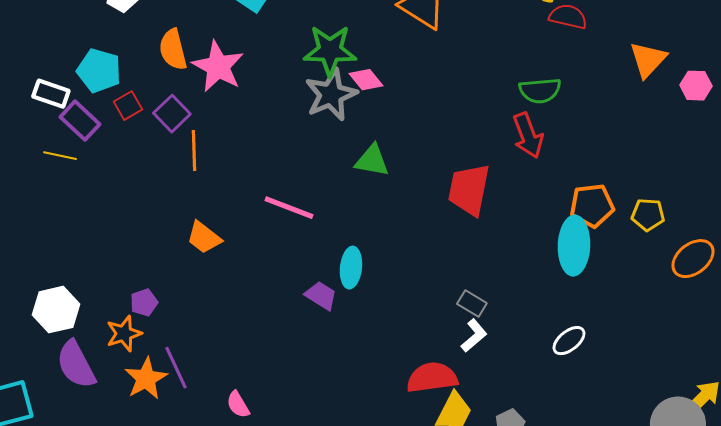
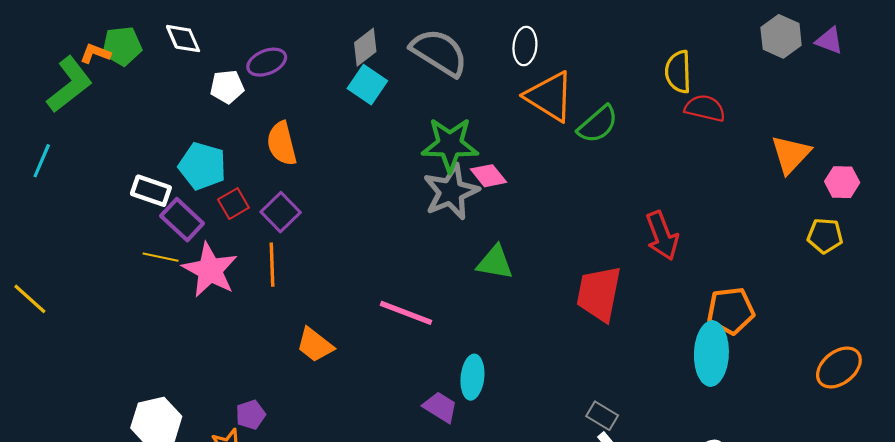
pink star: (218, 67) -> (210, 270), moved
green semicircle: (540, 91) -> (598, 124), moved, turned -36
orange line: (194, 151) -> (272, 265), moved
yellow pentagon: (648, 215) -> (825, 236), moved

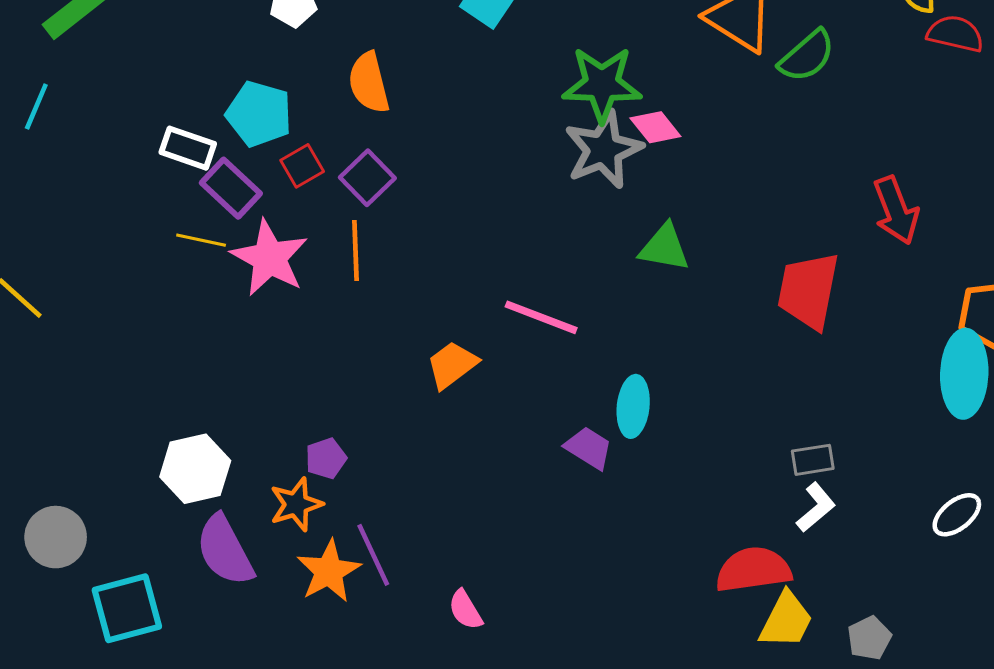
orange trapezoid: (315, 345) -> (452, 365), moved, turned 105
gray rectangle: (602, 416) -> (813, 460), turned -40

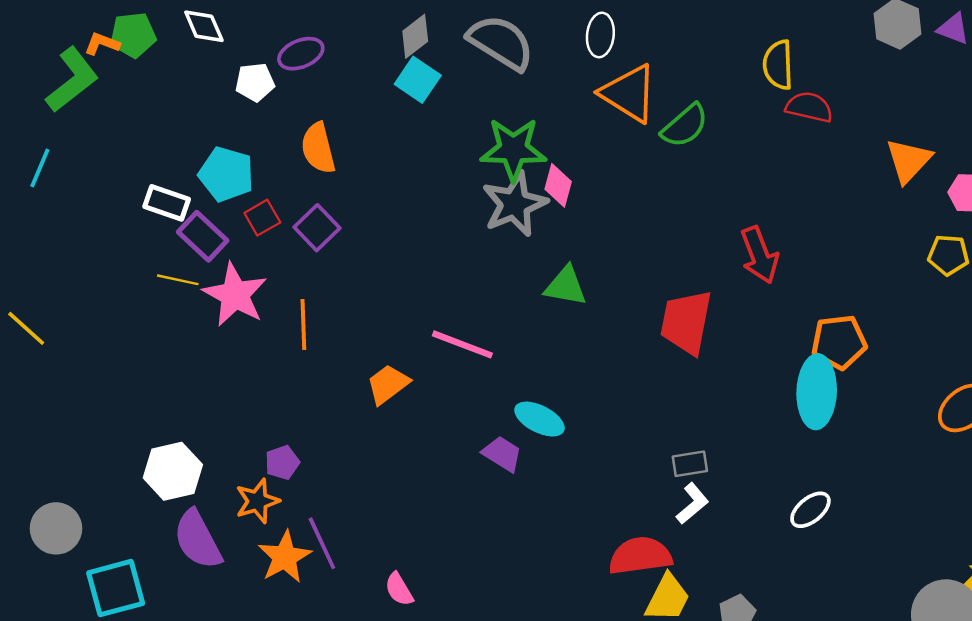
pink diamond: (655, 127) -> (558, 185), turned 54
orange line: (356, 250) -> (303, 325), moved
cyan ellipse: (633, 406) -> (539, 419), turned -69

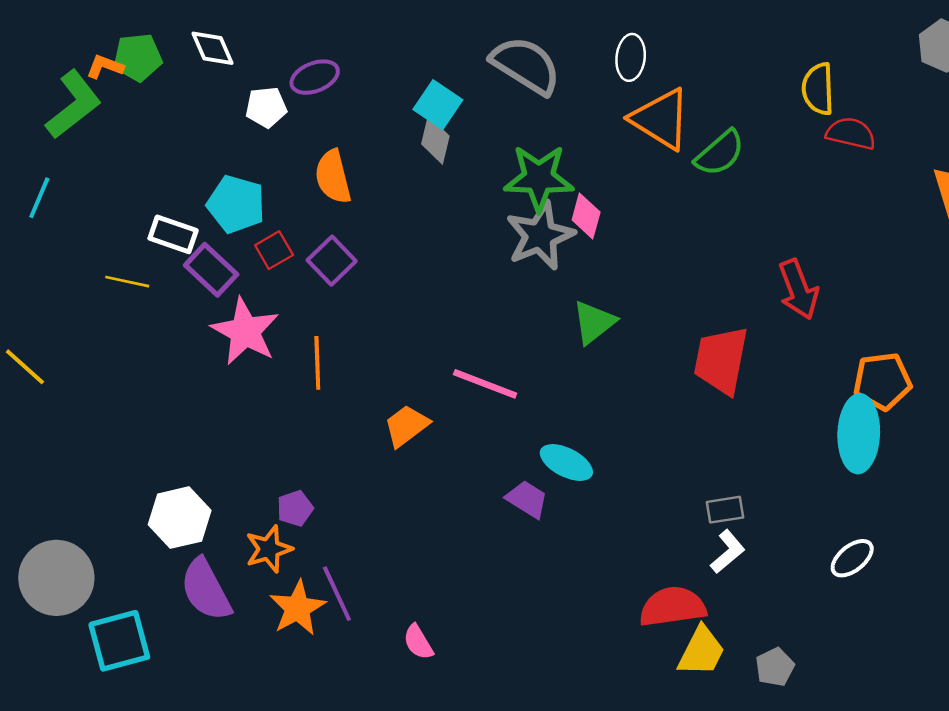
gray diamond: (415, 36) -> (435, 140), moved, turned -39
yellow line: (178, 280) -> (127, 282), moved
green triangle: (566, 286) -> (594, 322), turned -48
gray circle: (56, 528) -> (56, 578), size x1.4

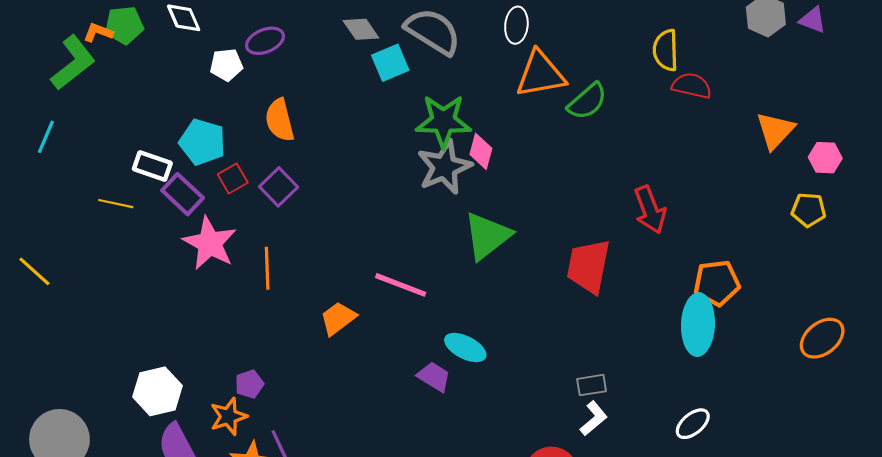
cyan square: (438, 105) -> (390, 63), moved, turned 33
orange triangle: (661, 119) -> (540, 74), turned -42
gray diamond: (435, 140) -> (361, 29), moved, turned -48
green triangle: (594, 322) -> (487, 236), size x1.4

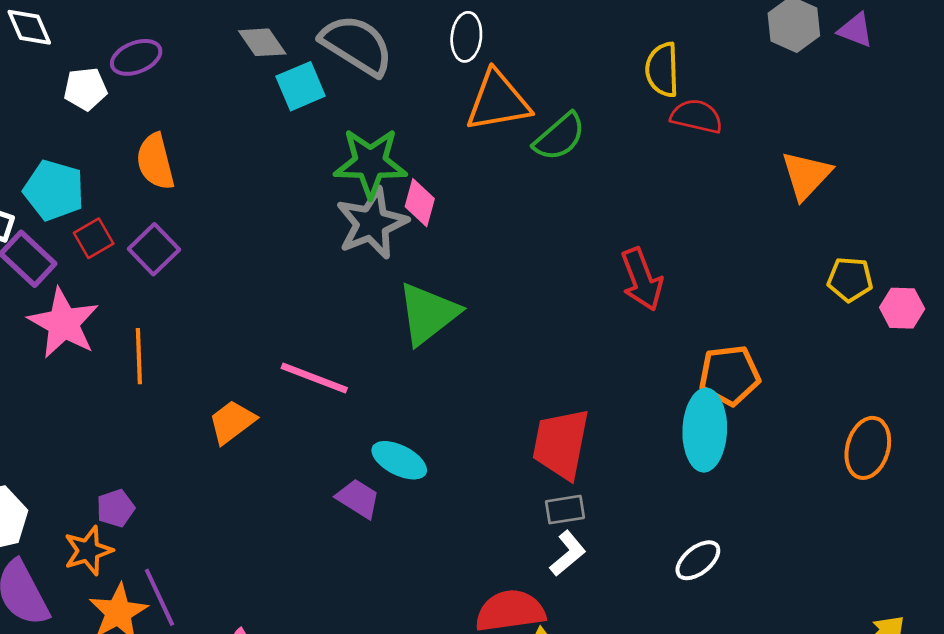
pink hexagon: (825, 158) -> (902, 308), moved
red trapezoid: (588, 266) -> (561, 444), moved
orange ellipse: (822, 338) -> (868, 448), turned -36

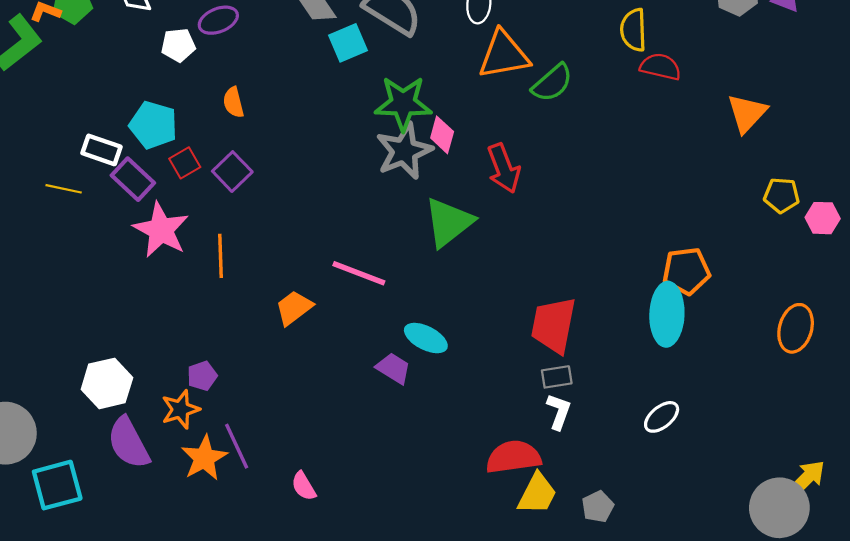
orange semicircle: (155, 162) -> (233, 102), size x0.7
red arrow: (642, 279) -> (504, 168), moved
white L-shape: (568, 553) -> (559, 412), turned -30

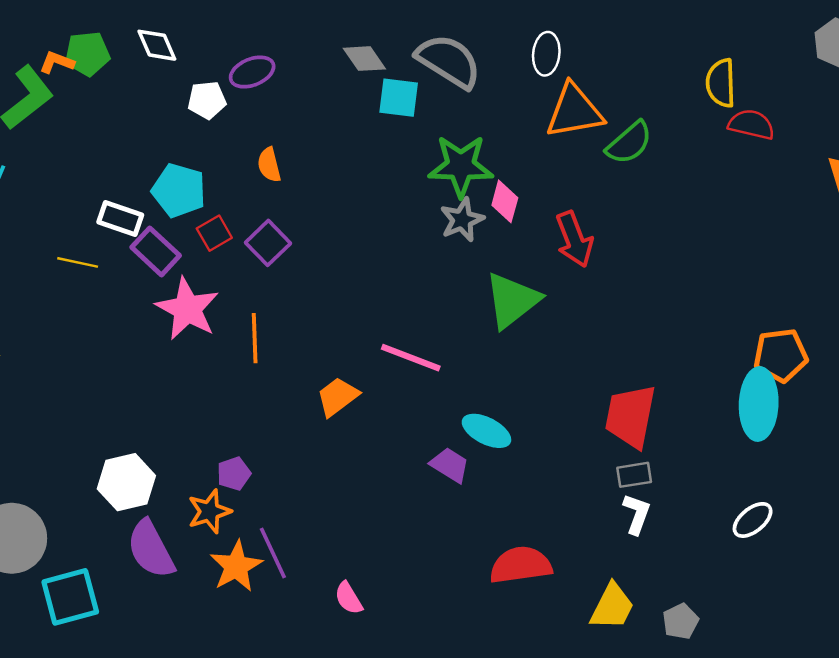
cyan square: (348, 43) -> (399, 98), turned 30
gray star: (404, 151) -> (462, 220), size x0.7
red semicircle: (513, 457) -> (521, 565), moved

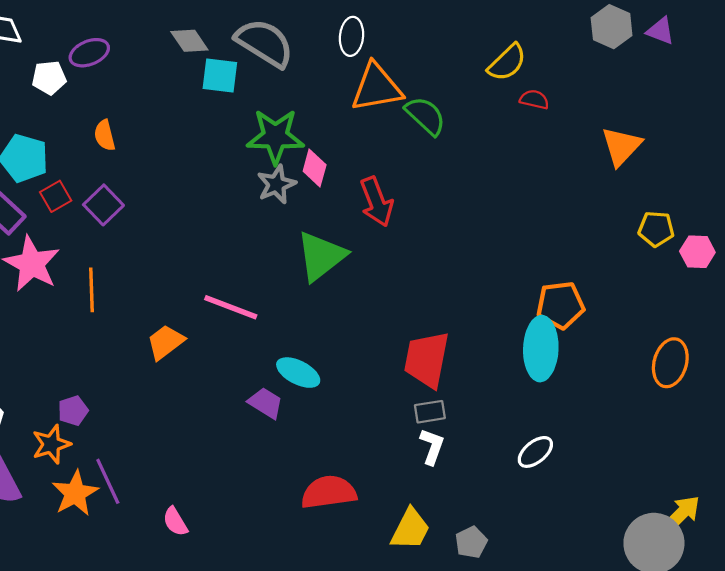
yellow semicircle: (721, 83) -> (507, 62), turned -132
red semicircle: (751, 125) -> (534, 99), size x0.7
green semicircle: (629, 143) -> (426, 116), turned -96

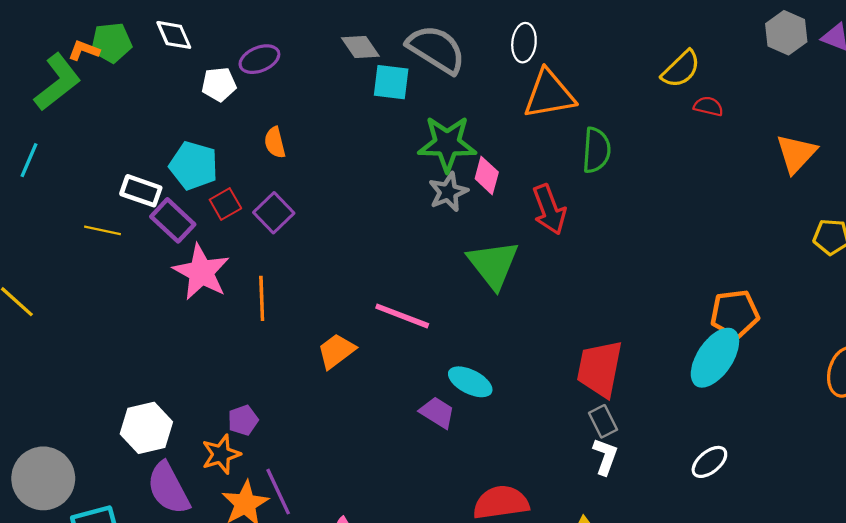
green semicircle: (426, 116) -> (596, 150), moved, turned 51
green triangle: (321, 256) -> (493, 264), turned -30
cyan ellipse: (541, 349) -> (715, 358), turned 32
gray rectangle: (430, 412) -> (603, 421), turned 72

